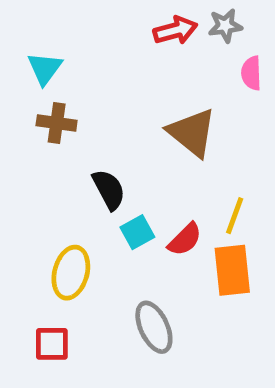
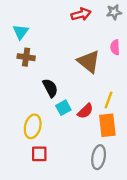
gray star: (225, 26) -> (114, 12), moved
pink semicircle: (251, 73) -> (115, 47), moved
gray ellipse: (154, 327) -> (99, 157), moved, turned 35
red square: (52, 344) -> (39, 154), moved

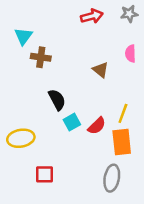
brown cross: (26, 57) -> (41, 57), moved
brown triangle: (89, 62) -> (101, 70), size x0.6
yellow ellipse: (33, 126) -> (21, 138), moved, turned 65

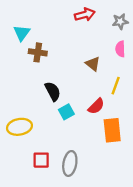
gray star: (129, 14) -> (120, 21), moved
yellow line: (123, 113) -> (116, 86), moved
red semicircle: (97, 126) -> (96, 106), moved
gray ellipse: (112, 178) -> (70, 163), moved

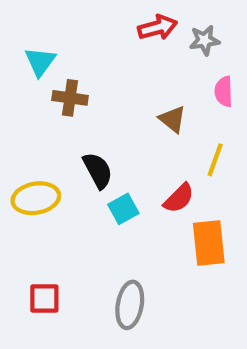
gray star: (120, 21) -> (204, 40), moved
yellow ellipse: (19, 127) -> (36, 198), moved
red square: (41, 160) -> (44, 298), moved

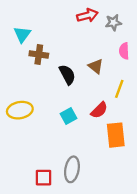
black semicircle: (98, 170) -> (67, 75), moved
red square: (44, 298) -> (44, 178), moved

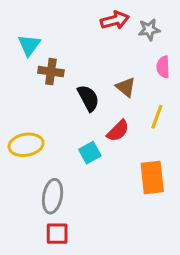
red semicircle: (99, 110) -> (118, 131), moved
gray ellipse: (72, 169) -> (53, 196), moved

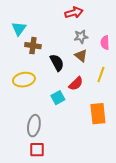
gray star: (149, 30) -> (81, 37), moved
yellow ellipse: (26, 145) -> (24, 80), moved

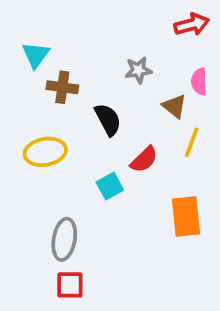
red arrow: (74, 13) -> (192, 25), moved
gray star: (81, 37) -> (138, 70), moved
brown triangle: (81, 56) -> (175, 106), moved

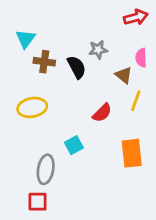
black semicircle: (108, 120) -> (77, 67), moved
cyan square: (110, 186) -> (74, 145), moved
red square: (70, 285) -> (38, 202), moved

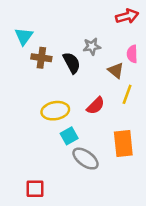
yellow ellipse: (32, 107) -> (55, 111), moved
gray ellipse: (46, 169) -> (86, 159), moved, turned -64

